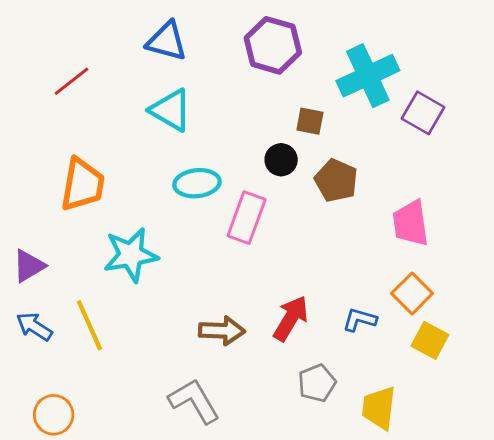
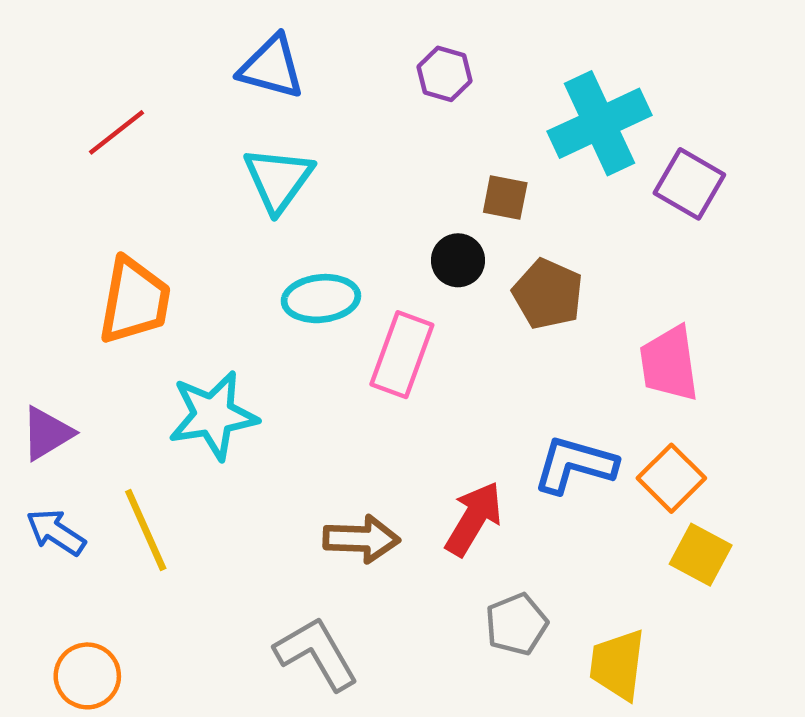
purple hexagon: (273, 45) -> (445, 74), size x0.6
cyan triangle: (171, 110) -> (278, 179), turned 36
blue L-shape: (360, 320) -> (575, 465), moved, size x1.5

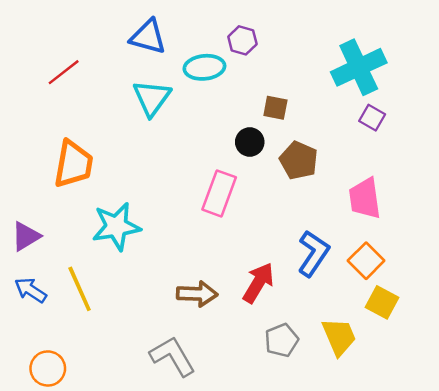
cyan cross: (600, 123) -> (359, 67), moved
purple square: (689, 184) -> (372, 118), moved, size x0.7
cyan ellipse: (321, 299) -> (204, 67), moved
blue L-shape: (575, 465) -> (313, 253), turned 108
yellow trapezoid: (617, 665) -> (339, 337), moved, turned 150

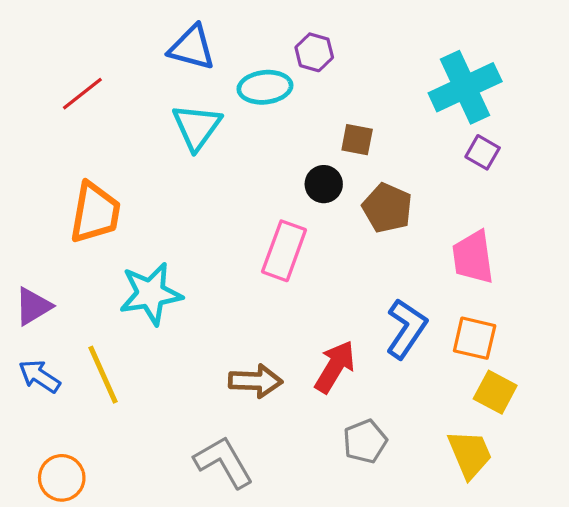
orange square: (366, 261) -> (475, 338), turned -32
yellow trapezoid: (339, 337) -> (470, 454), moved

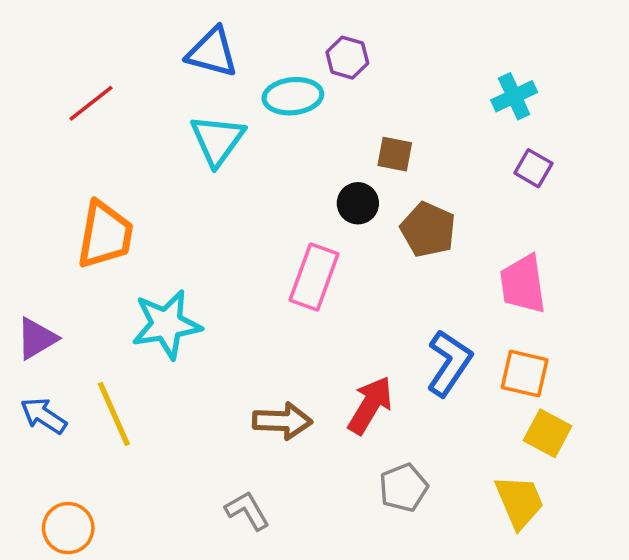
cyan cross: (465, 87) -> (514, 96), size x0.6
gray L-shape: (224, 462) -> (247, 511), size x0.7

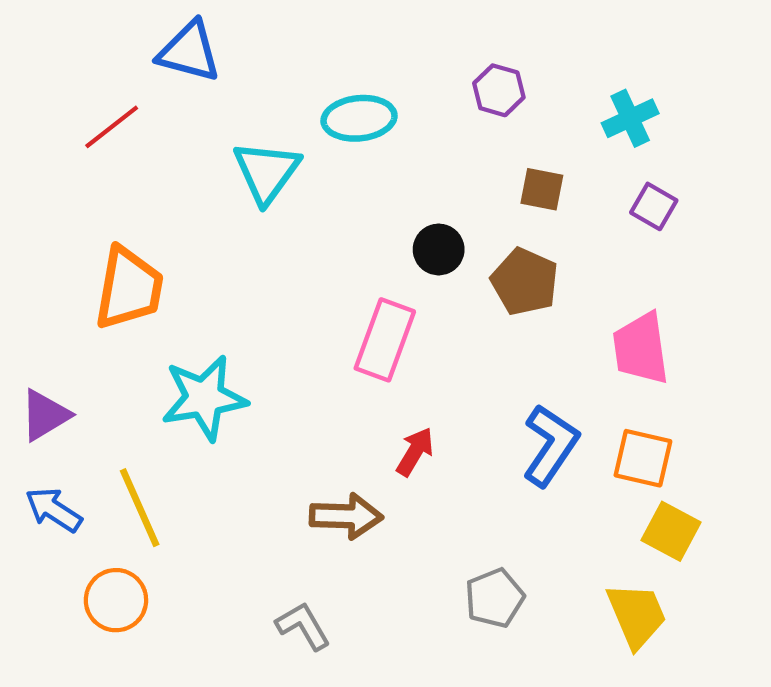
blue triangle: (212, 52) -> (189, 52), moved
purple hexagon: (347, 58) -> (499, 90), moved
brown square: (395, 154) -> (542, 189), moved
red arrow: (370, 405) -> (415, 452), moved, size x0.7
orange circle: (68, 528) -> (116, 600), moved

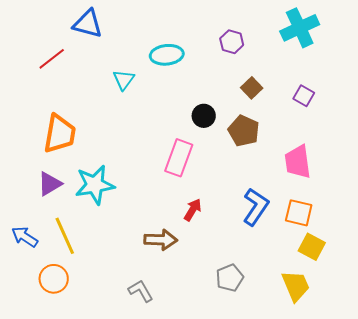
cyan cross: (630, 118) -> (300, 28), moved, size x1.5
cyan triangle: (267, 172) -> (124, 80), size x0.7
brown square: (542, 189) -> (252, 88), turned 35
purple triangle: (45, 415) -> (50, 184), moved

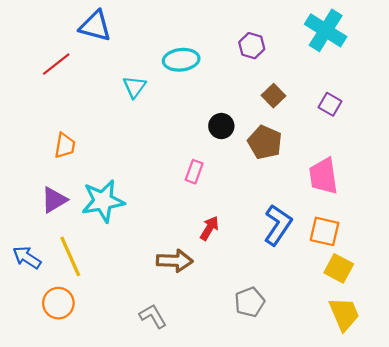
cyan cross: (300, 28) -> (326, 30), turned -33
orange trapezoid: (60, 134) -> (65, 146), size x0.6
pink rectangle: (179, 158) -> (194, 172), size x0.6
yellow trapezoid: (296, 286) -> (344, 314), moved

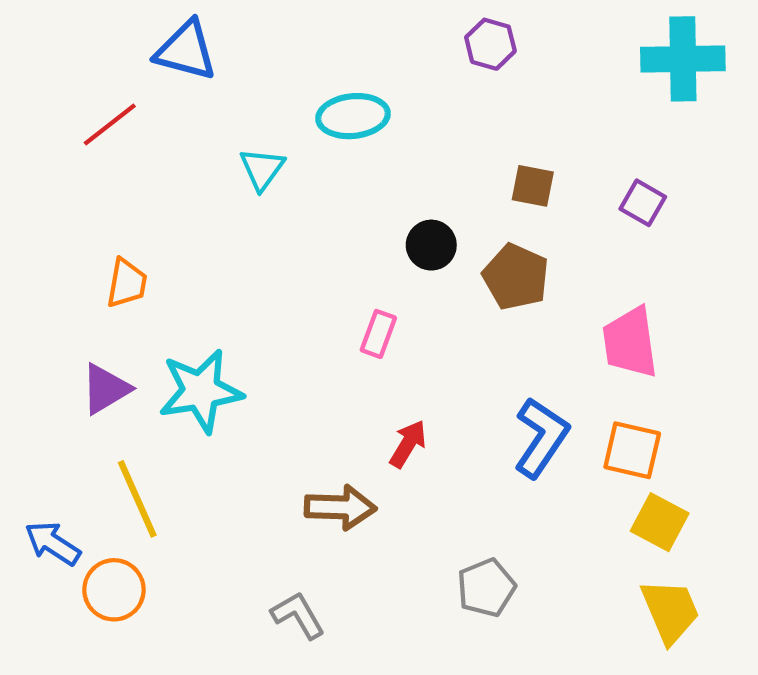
cyan cross: (326, 30) -> (683, 59), moved, turned -33
purple hexagon: (252, 46) -> (490, 44), moved
brown square: (273, 96) -> (533, 186), turned -35
blue arrow: (27, 257) -> (53, 543), moved

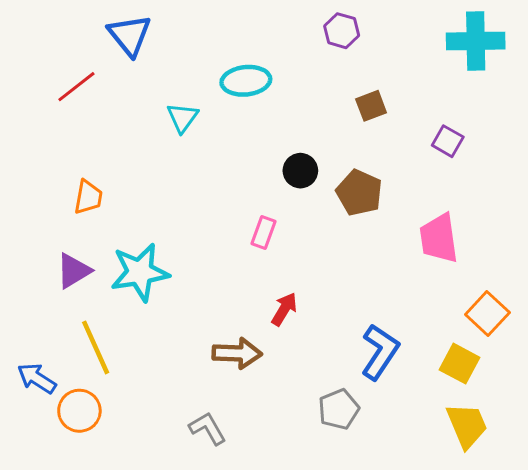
blue triangle: (186, 50) -> (130, 35), turned 36
brown square: (533, 186) -> (371, 106), moved, turned -32
blue L-shape: (541, 438) -> (380, 352), moved
orange square: (632, 450) -> (487, 314), moved, turned 30

